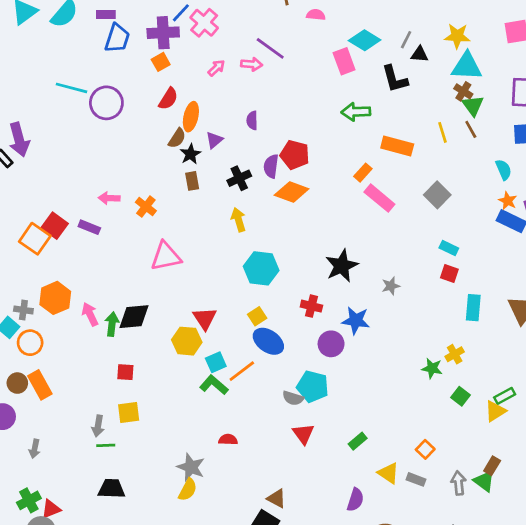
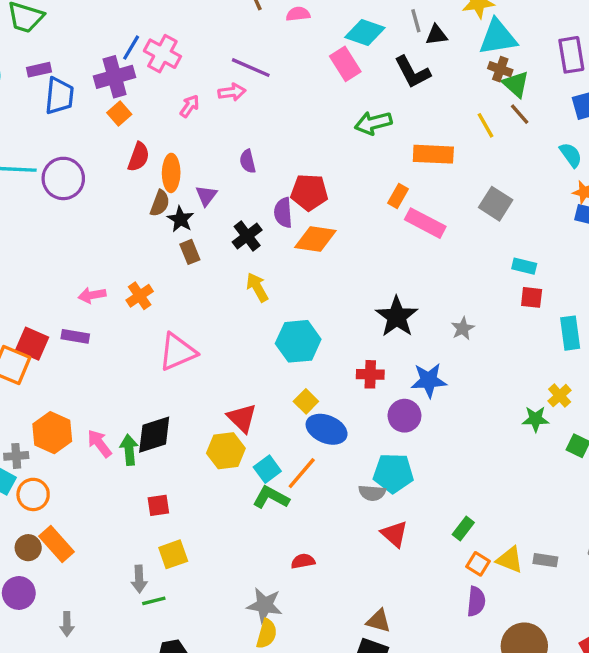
gray line: (406, 40) -> (416, 21), turned -30
orange cross: (146, 207) -> (140, 296), turned 30
orange square: (425, 449) -> (478, 564), moved

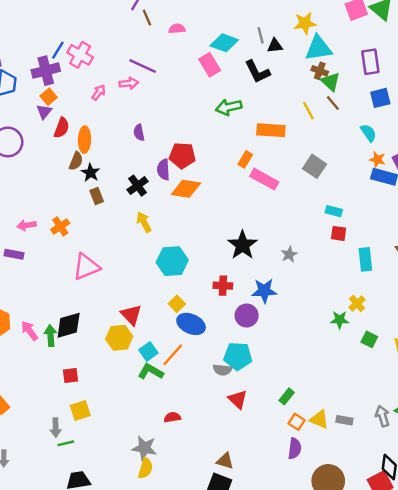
purple triangle: (206, 196) -> (44, 112), moved

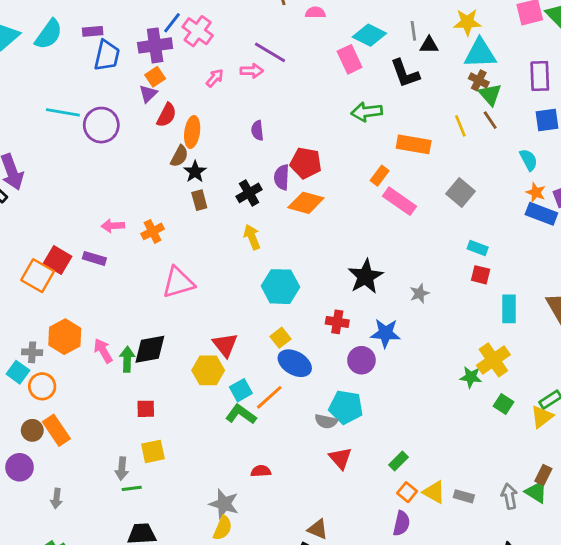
yellow cross: (357, 304) -> (493, 360), size x1.6

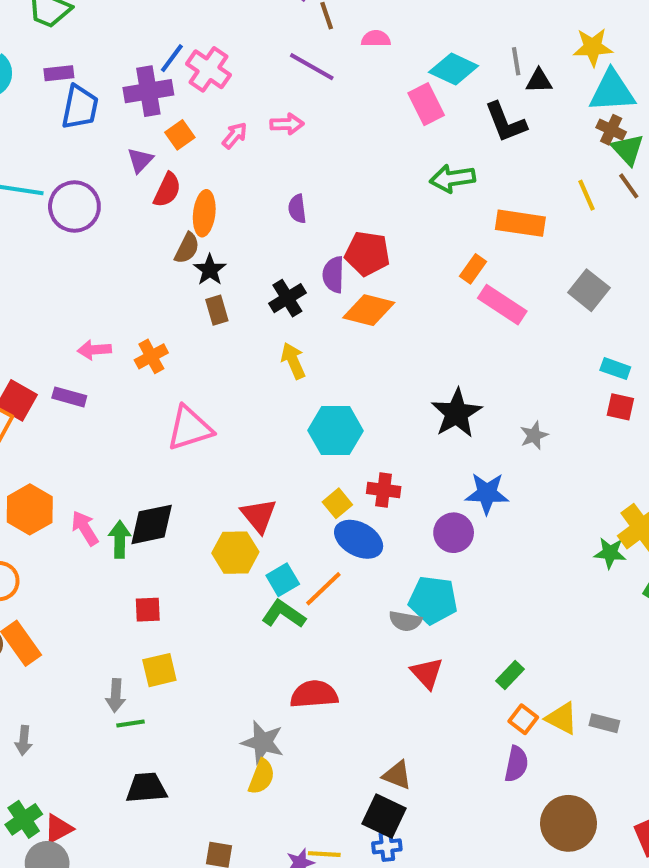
purple line: (270, 52) -> (312, 67), moved
orange square: (155, 77) -> (180, 135), moved
red cross: (337, 322) -> (384, 490), moved
red semicircle: (261, 471) -> (314, 694), size x1.6

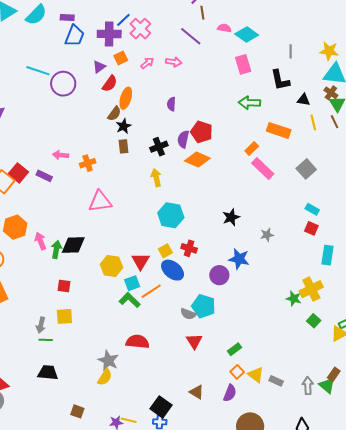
cyan diamond: (454, 69) -> (247, 35), moved
black triangle: (539, 81) -> (304, 100), moved
black star: (457, 413) -> (231, 217), size x0.7
red triangle: (259, 516) -> (141, 261), moved
brown triangle: (397, 775) -> (197, 392), moved

